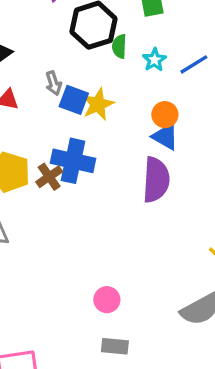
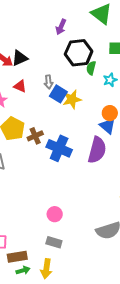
blue cross: (73, 161) -> (59, 148), moved

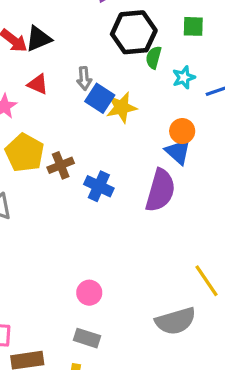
blue cross: (59, 148) -> (99, 186), size x0.7

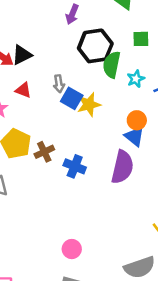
green semicircle: (154, 57) -> (112, 65), size x1.5

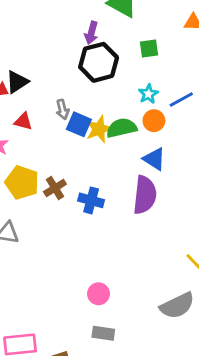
purple arrow: (72, 14) -> (91, 33), moved
green semicircle: (112, 65) -> (122, 128), moved, turned 72
orange circle: (137, 120) -> (154, 121), moved

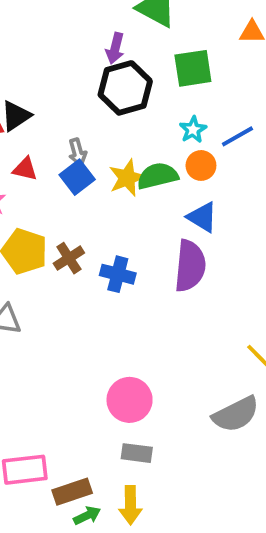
green square: (149, 48) -> (193, 68), size x1.5
blue square: (79, 124) -> (77, 177), moved, turned 30
pink circle: (98, 294) -> (130, 400), size x1.5

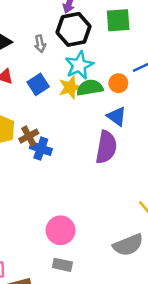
cyan star: (193, 130) -> (79, 65), moved, size x1.6
gray arrow: (78, 152) -> (40, 44), moved
blue cross: (118, 274) -> (41, 149), moved

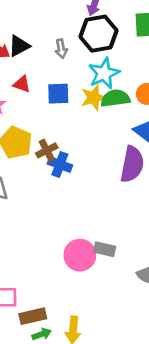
blue square: (38, 84) -> (58, 94), turned 30
gray rectangle: (62, 265) -> (105, 249), moved

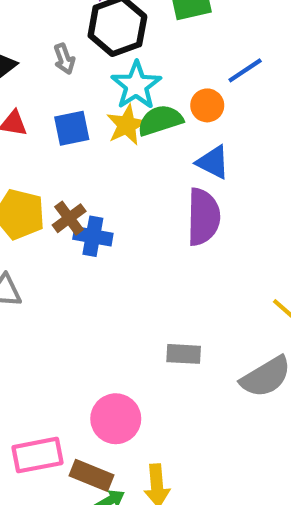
pink circle: (80, 255) -> (116, 419), moved
brown rectangle: (33, 316) -> (92, 475), turned 45

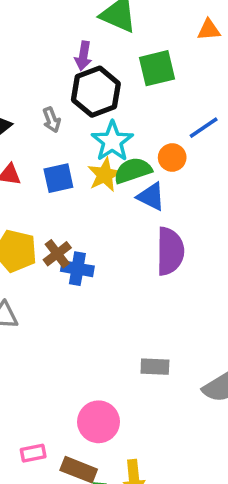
blue triangle: (213, 162) -> (151, 197), moved
pink rectangle: (38, 455) -> (33, 453), size x0.6

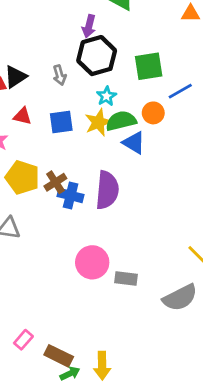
green square: (157, 68) -> (149, 66), moved
cyan star: (112, 141) -> (107, 96), size x0.6
purple semicircle: (170, 251) -> (107, 190), moved
pink circle: (98, 422) -> (92, 262), moved
pink rectangle: (33, 453) -> (23, 340), turned -42

